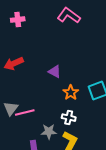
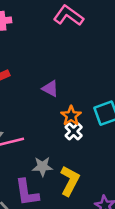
white cross: (69, 118) -> (74, 131), moved, turned 32

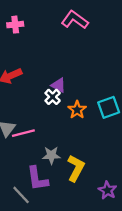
white cross: (74, 131) -> (53, 97), moved

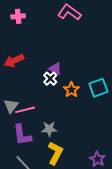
yellow L-shape: (76, 168) -> (55, 153), moved
purple L-shape: (37, 179) -> (22, 135), moved

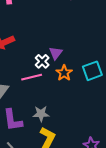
purple triangle: (55, 69) -> (56, 53), moved, turned 40
pink line: (25, 110) -> (32, 77), moved

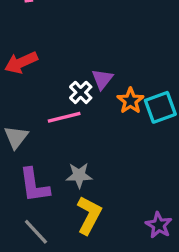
orange star: (64, 73) -> (130, 101), moved

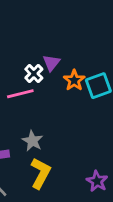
gray star: (79, 175) -> (32, 141), turned 30

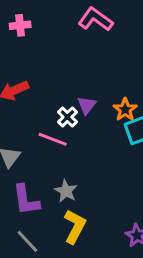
orange star: (74, 80) -> (125, 110), moved
pink line: (20, 94) -> (53, 139), turned 35

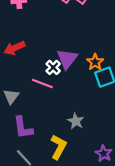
purple triangle: (87, 105) -> (67, 59), size x1.5
gray star: (66, 191) -> (76, 121), moved

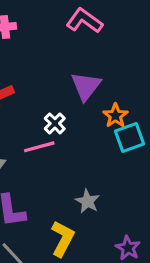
purple triangle: (67, 59) -> (86, 86), moved
pink line: (42, 84) -> (39, 147), turned -36

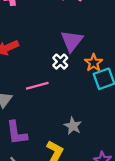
white cross: (55, 123) -> (60, 62), moved

